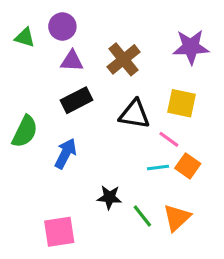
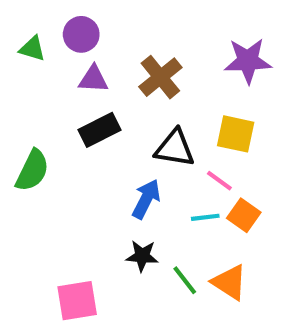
blue arrow: (66, 153) -> (146, 199), moved
orange triangle: (177, 218) -> (230, 282), turned -44

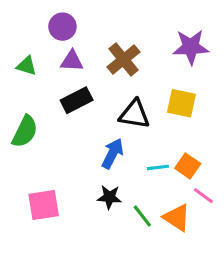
green triangle: (32, 49) -> (26, 66), moved
pink line: (219, 181) -> (203, 196), moved
pink square: (77, 301) -> (44, 205), moved

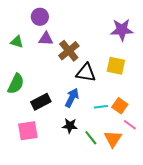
brown cross: (124, 59) -> (69, 51), moved
black rectangle: (77, 100) -> (41, 102), moved
orange triangle: (177, 218) -> (113, 139), turned 30

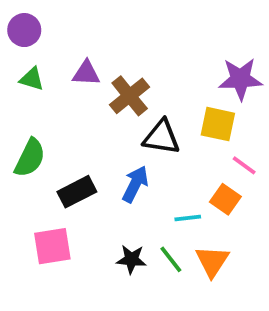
purple circle: (40, 17) -> (24, 30), moved
purple star: (122, 30) -> (240, 79), moved
cyan line: (101, 107) -> (188, 218), moved
pink line: (130, 125) -> (244, 165), moved
black star: (70, 126) -> (131, 259), moved

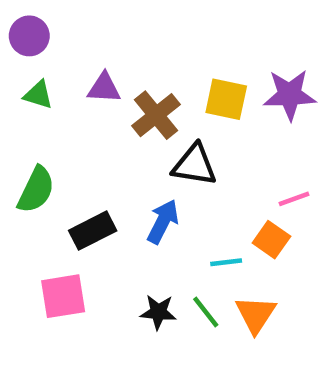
yellow square: (218, 124) -> (226, 99), moved
pink line: (244, 165) -> (294, 199), turned -56

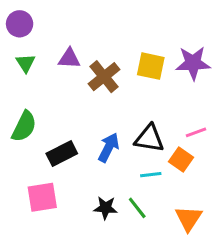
green triangle: (38, 95) -> (26, 63), turned 40
black triangle: (194, 165) -> (149, 138), moved
orange triangle: (256, 314) -> (188, 218), moved

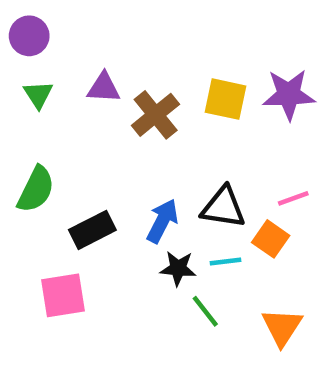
black star: (106, 208) -> (178, 268), moved

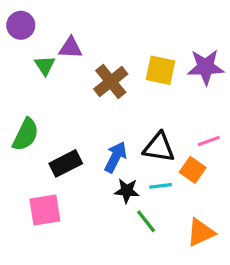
purple triangle: (104, 88) -> (71, 48), moved
green triangle: (38, 95) -> (45, 65), moved
orange triangle: (282, 327) -> (201, 233), turned 32

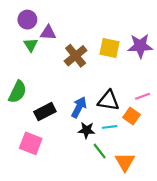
purple circle: (21, 25) -> (27, 20), moved
pink square: (45, 210) -> (31, 143), turned 30
orange triangle: (201, 233) -> (125, 162), moved, turned -35

